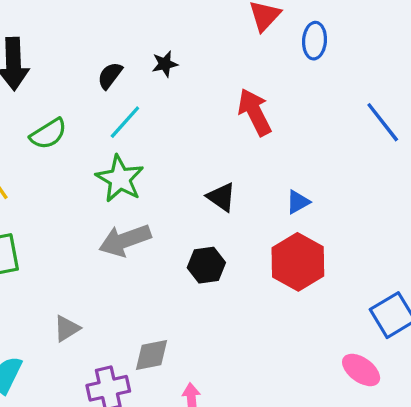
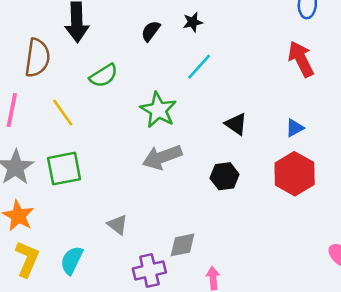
red arrow: (255, 112) -> (301, 59), moved
cyan line: (125, 122) -> (199, 67), moved
gray triangle: (67, 328) -> (118, 225), turned -50

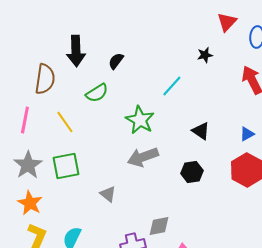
black star: (193, 22) -> (205, 55), moved
black semicircle: (151, 31) -> (116, 61), moved
gray triangle: (118, 225) -> (108, 194), moved

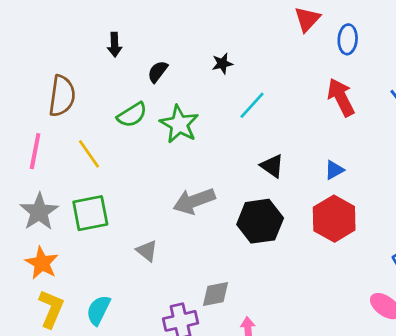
black arrow: (76, 51) -> (115, 45), moved, size x0.6
black star: (205, 55) -> (222, 64), moved
cyan line: (172, 86) -> (252, 105), moved
green star: (140, 120) -> (179, 124), moved
black hexagon: (192, 172) -> (260, 221), size x1.5

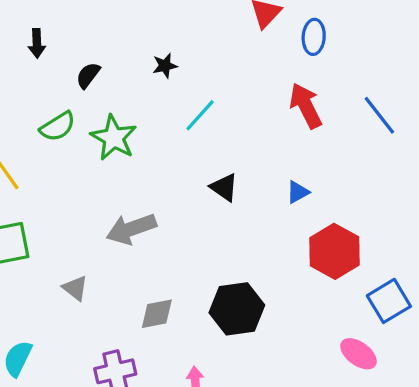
red hexagon: (334, 219) -> (334, 251), moved
black hexagon: (260, 221) -> (237, 309), moved
gray diamond: (216, 294) -> (157, 314), moved

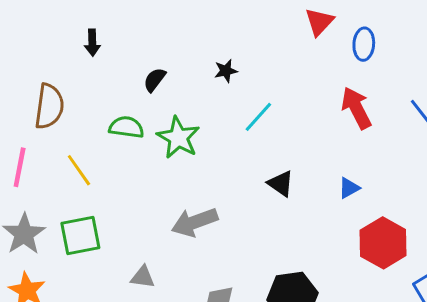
black arrow: (37, 43) -> (92, 43), moved
green semicircle: (58, 126) -> (126, 127), turned -140
gray triangle: (75, 288) -> (143, 277), turned -30

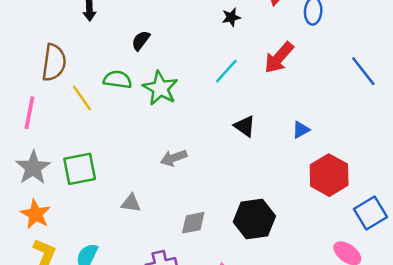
black star: (226, 71) -> (231, 17), moved
red arrow: (356, 108) -> (279, 58), moved, turned -112
yellow line: (79, 170) -> (82, 98), moved
gray arrow: (195, 222) -> (174, 158), size x0.7

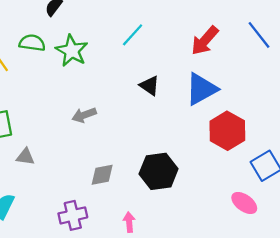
red arrow: (279, 58) -> (205, 41), moved
blue triangle: (301, 130) -> (201, 89), size x2.0
gray triangle: (131, 203) -> (25, 157), moved

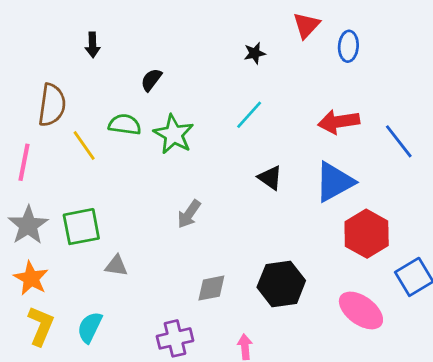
blue line: (259, 35) -> (399, 141), moved
red arrow: (205, 41) -> (339, 122), turned 40
gray arrow: (84, 115) -> (189, 214), turned -35
pink ellipse: (244, 203) -> (361, 310), moved, size x1.4

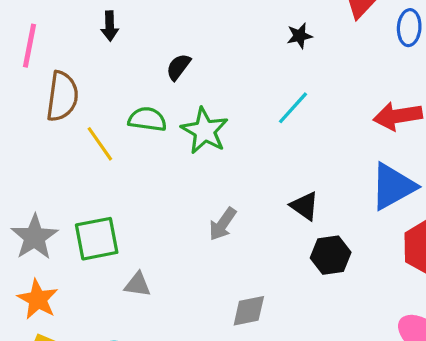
pink line: (24, 162) -> (30, 46), moved
black triangle: (270, 178) -> (304, 206), moved
black hexagon: (281, 284) -> (331, 255), moved, size x0.7

